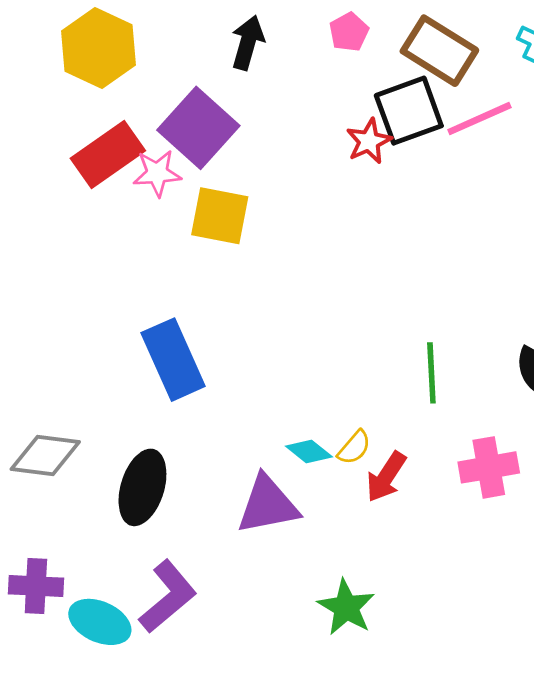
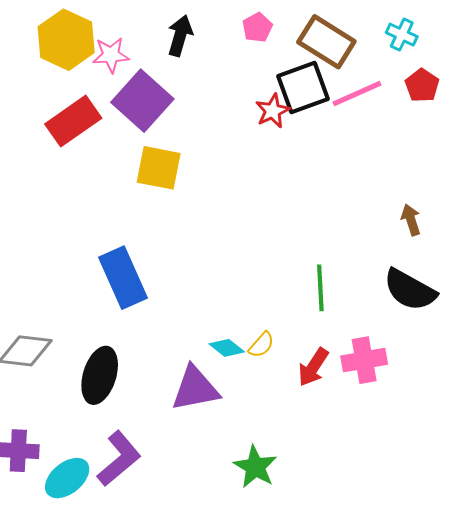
pink star: (157, 173) -> (111, 55), moved
red arrow: (386, 477) -> (313, 367), moved
cyan ellipse: (100, 622) -> (67, 478), turned -63

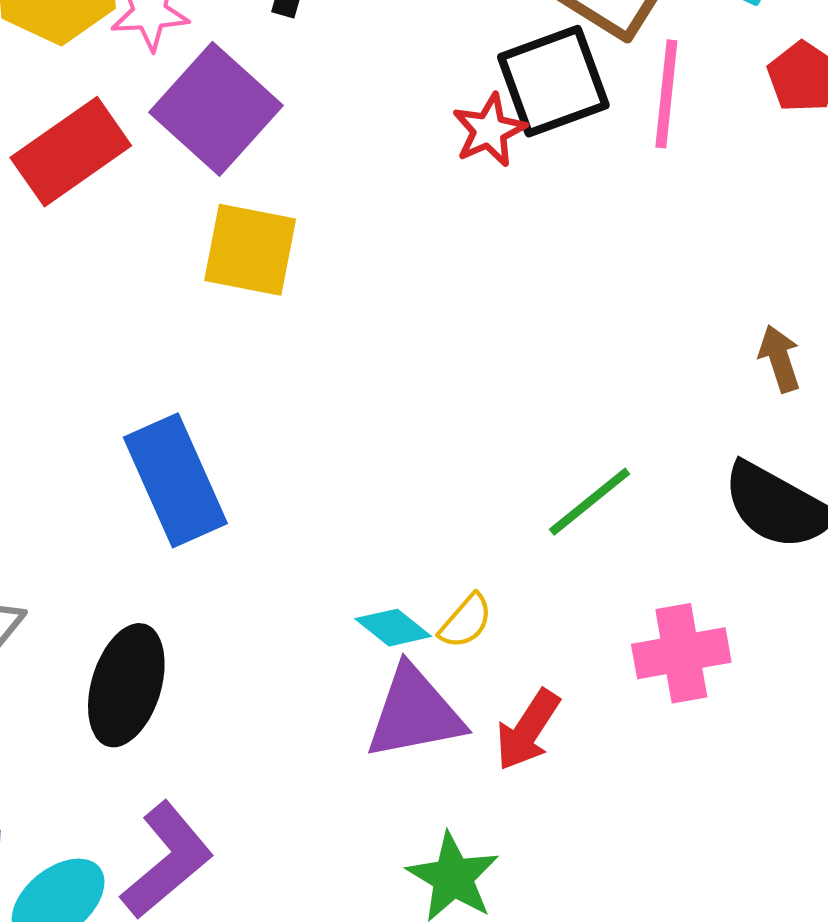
pink line: (357, 94) -> (666, 94), turned -60
green line: (320, 288) -> (590, 502), turned 54
red arrow: (313, 367) -> (528, 730), moved
purple triangle: (195, 389) -> (415, 713), moved

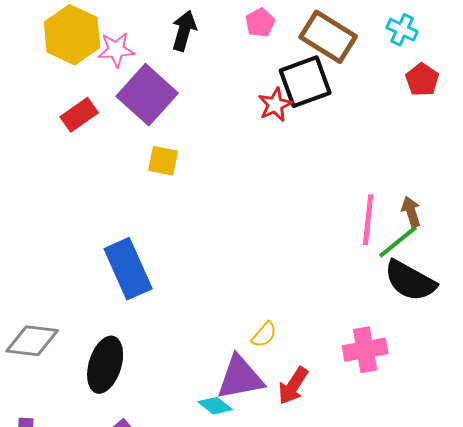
pink line: (666, 94) -> (368, 220), moved
red rectangle: (71, 152) -> (79, 115), size x0.7
yellow square: (250, 250) -> (163, 161), size x0.7
green line: (590, 502) -> (398, 242), moved
cyan diamond: (393, 628) -> (215, 406), moved

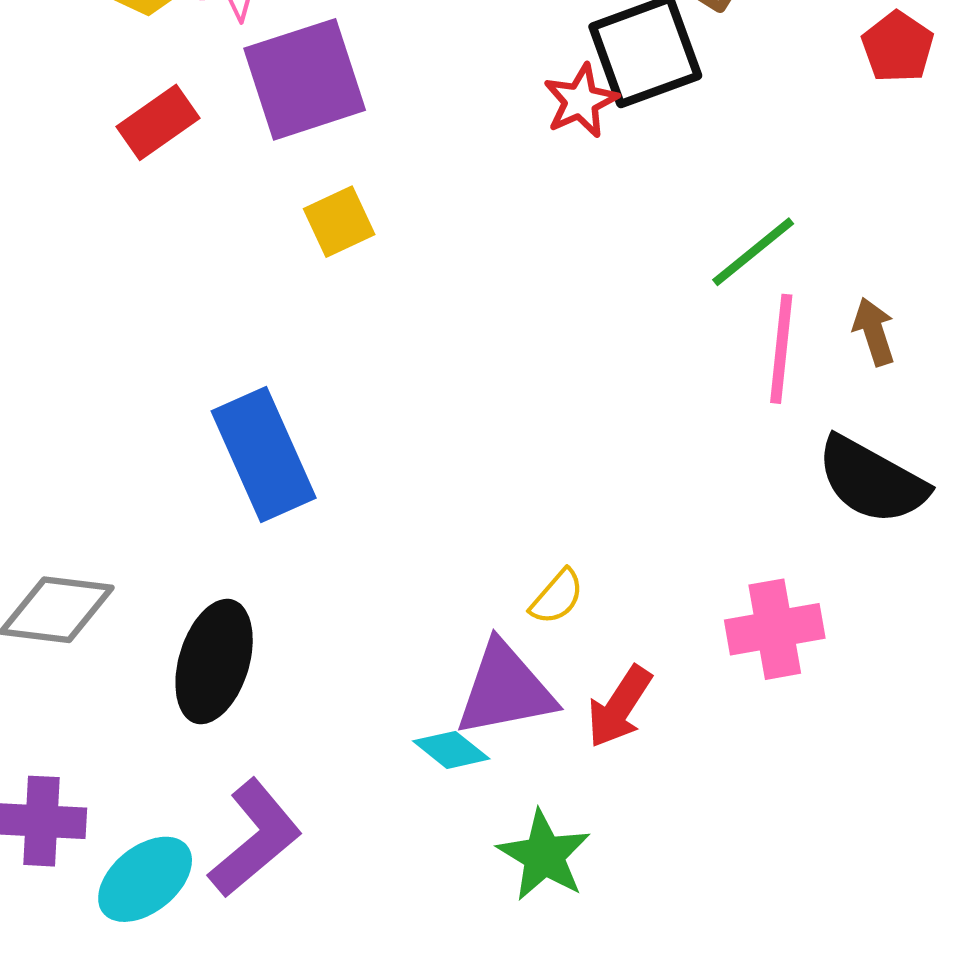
purple square: (147, 95) -> (305, 79), turned 30
yellow square: (163, 161) -> (339, 222), turned -36
green line: (398, 242) -> (753, 252), moved

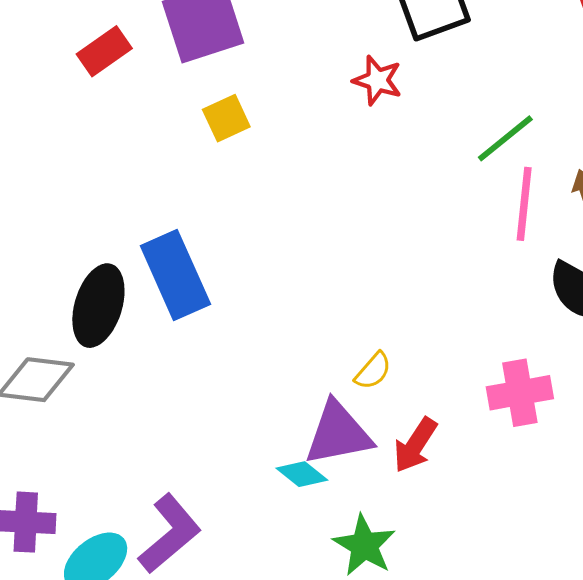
red star: (581, 101) -> (377, 80), moved, turned -30
black ellipse: (214, 662) -> (98, 306), moved

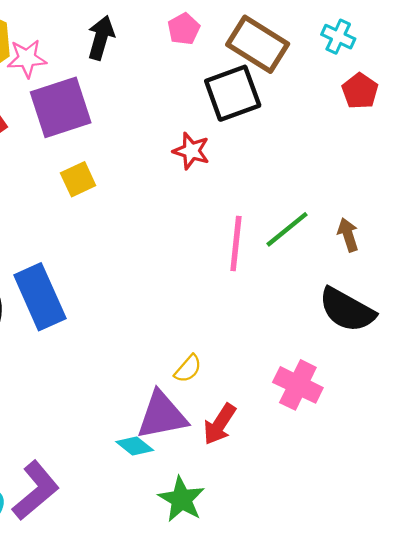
green line: (505, 138) -> (287, 229), moved
pink line: (524, 204) -> (236, 243), moved
pink cross: (520, 393) -> (298, 385), turned 36

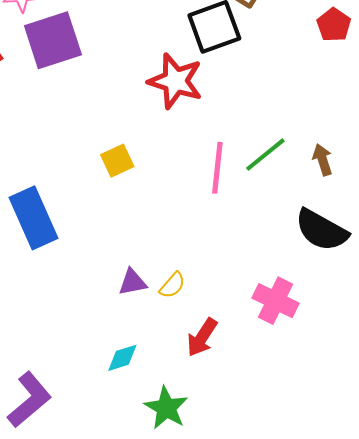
red star: (191, 151) -> (175, 81), size x1.6
yellow square: (78, 179) -> (117, 161), moved
purple triangle: (162, 415) -> (133, 282), moved, size x0.6
cyan diamond: (135, 446) -> (122, 358), turned -56

